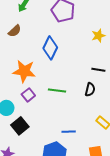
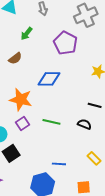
blue diamond: (50, 48) -> (49, 79), turned 60
black semicircle: (90, 90) -> (84, 124), turned -88

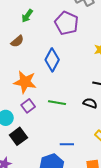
blue diamond: (49, 79) -> (52, 60), turned -60

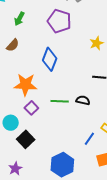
black semicircle: (90, 103) -> (83, 100), moved
blue line: (67, 144) -> (89, 139), moved, turned -48

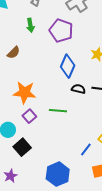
green arrow: (19, 19) -> (30, 25), moved, turned -40
blue diamond: (50, 59) -> (68, 66), moved
black semicircle: (83, 100) -> (78, 89), moved

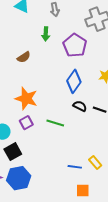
blue line: (86, 149) -> (75, 167), turned 48
blue hexagon: (58, 174) -> (19, 178), moved

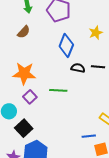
brown semicircle: (24, 57) -> (24, 32), moved
blue line: (75, 167) -> (89, 136), moved

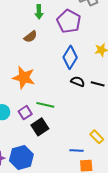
green line: (58, 90) -> (45, 105), moved
purple square: (30, 97) -> (25, 113), moved
black square: (24, 128) -> (40, 127), moved

